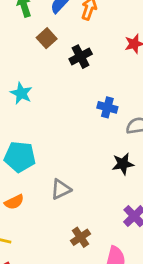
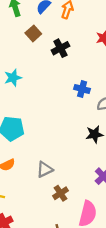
cyan star: (21, 93) -> (13, 78), turned 30
gray triangle: (61, 189) -> (45, 169), moved

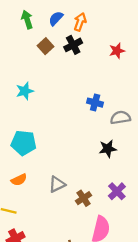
black cross: (60, 48) -> (73, 45), moved
brown cross: (60, 193) -> (84, 198), moved

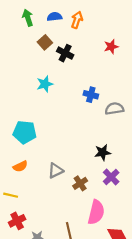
blue semicircle: (56, 18) -> (54, 17), turned 40
black cross: (73, 45) -> (65, 53), moved, turned -35
cyan star: (25, 91) -> (45, 84), moved
black star: (108, 149) -> (103, 152), moved

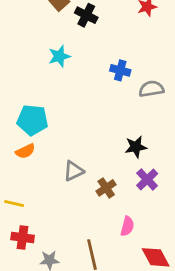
orange semicircle: (20, 166) -> (25, 151), moved
pink semicircle: (96, 212) -> (127, 226), size x0.6
red cross: (17, 221) -> (23, 238), turned 35

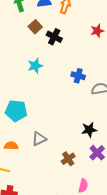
orange semicircle: (25, 151) -> (11, 146), moved, turned -152
gray triangle: (73, 171) -> (39, 139), moved

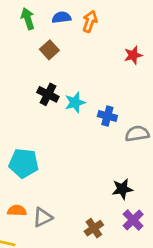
black cross: (54, 37) -> (48, 94), moved
cyan star: (35, 66) -> (75, 102), moved
gray triangle: (39, 139) -> (43, 217), moved

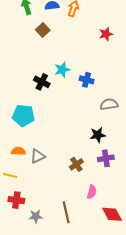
black cross: (48, 94) -> (42, 82), moved
gray semicircle: (137, 134) -> (109, 104), moved
purple cross: (133, 220) -> (106, 158), turned 35

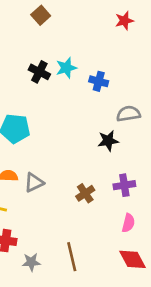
black cross: (42, 82) -> (39, 72), moved
black star: (98, 135) -> (108, 141), moved
pink semicircle: (92, 192) -> (128, 223), moved

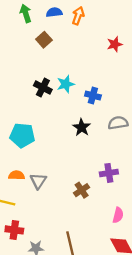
black star: (108, 141) -> (82, 127), moved, turned -30
gray triangle: (34, 183) -> (38, 181), turned -30
purple cross: (124, 185) -> (109, 173), moved

